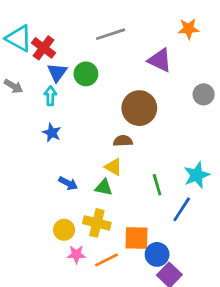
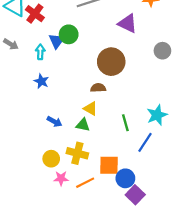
blue triangle: (57, 72) -> (57, 41), moved

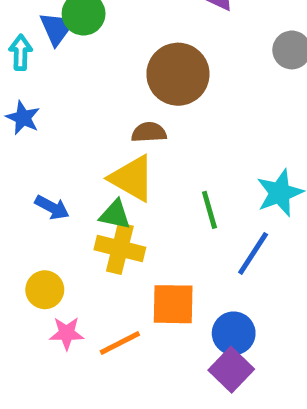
yellow triangle: (90, 109) -> (132, 178), size x1.5
yellow cross: (77, 153) -> (120, 249), moved
blue circle: (125, 178) -> (234, 333), moved

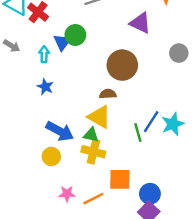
blue arrow: (52, 207) -> (60, 131), size x1.6
blue line: (253, 253) -> (151, 122), moved
yellow circle: (45, 290) -> (51, 156), moved

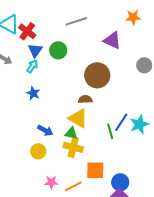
blue triangle: (62, 42) -> (35, 50), moved
cyan arrow: (44, 54) -> (32, 66), turned 32
blue arrow: (60, 131) -> (45, 130), size x0.7

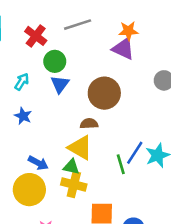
orange star: (133, 17) -> (128, 31), moved
red cross: (27, 31) -> (36, 36), moved
blue triangle: (35, 50) -> (60, 84), moved
yellow circle: (38, 151) -> (29, 190), size x1.6

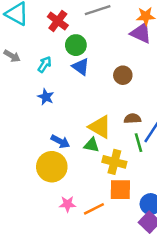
blue triangle: (60, 84) -> (81, 67), turned -30
brown circle: (104, 93) -> (123, 75), size x0.6
brown semicircle: (89, 124) -> (132, 119), moved
yellow cross: (74, 185) -> (114, 162), moved

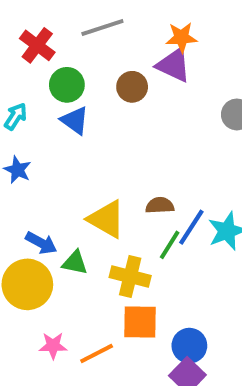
brown circle: (123, 75) -> (132, 87), moved
green line: (138, 143) -> (170, 245), turned 48
green triangle: (92, 145) -> (75, 263), moved

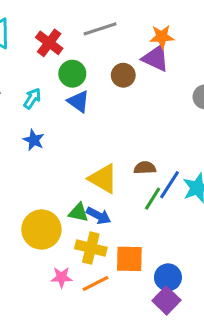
blue arrow: (41, 243) -> (99, 216), moved
yellow cross: (130, 277) -> (91, 248), moved

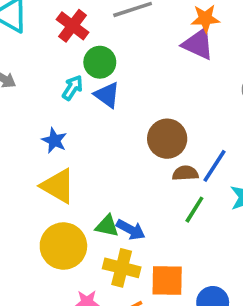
brown circle: (123, 75) -> (167, 139), moved, size x1.4
cyan arrow: (32, 98) -> (73, 88), moved
yellow triangle: (103, 179) -> (58, 186), moved
blue line: (170, 185) -> (214, 166), moved

